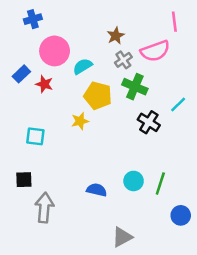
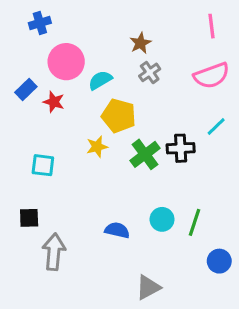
pink semicircle: (155, 51) -> (211, 76), moved
green cross: (135, 87) -> (145, 154), moved, turned 30
black cross: (149, 122) -> (181, 148), turned -35

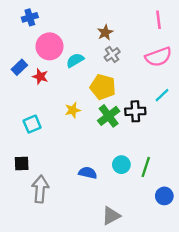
yellow pentagon: (119, 116) -> (103, 87), moved
cyan square: (43, 165) -> (32, 124), turned -30

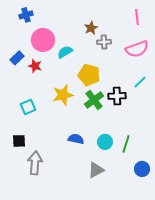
gray cross: (112, 54) -> (104, 42), moved, turned 32
yellow star: (73, 110) -> (63, 95), size x1.5
blue semicircle: (88, 173) -> (76, 139), moved
gray triangle: (111, 216) -> (96, 170), moved

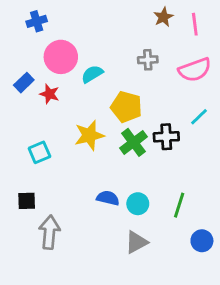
brown star: (91, 28) -> (163, 17), moved
cyan circle: (105, 142) -> (138, 204), moved

